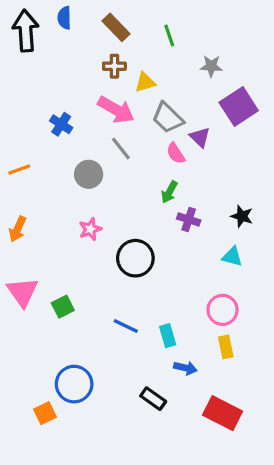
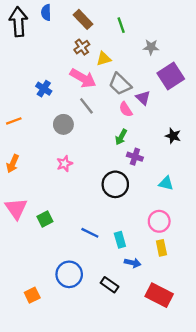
brown cross: (114, 66) -> (82, 47), turned -35
black star: (242, 216) -> (173, 136), moved
black circle: (135, 258) -> (115, 184), moved
blue circle: (74, 384) -> (69, 274), moved

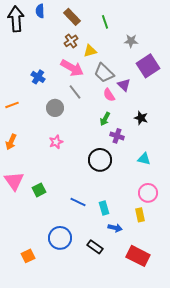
black star: (173, 136) -> (141, 118), moved
pink circle: (159, 221) -> (148, 193), moved

